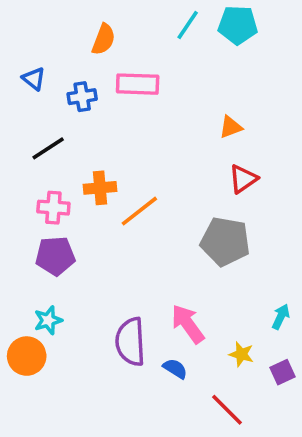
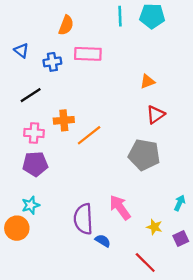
cyan line: (188, 25) -> (120, 16), turned -36
blue semicircle: (175, 369) -> (103, 241), moved

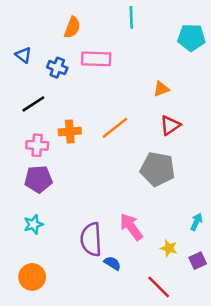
cyan pentagon: (152, 16) -> (191, 37), moved
blue cross: (52, 62) -> (57, 68), turned 30
orange line: (89, 135) -> (115, 128), moved
orange circle: (17, 228) -> (32, 277), moved

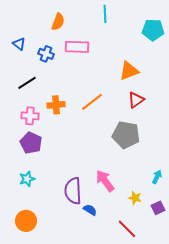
orange triangle: (161, 89) -> (129, 71), size x1.5
purple pentagon: (38, 179) -> (31, 143), turned 30

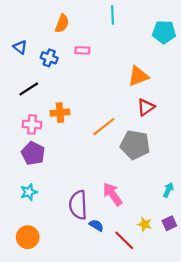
pink rectangle: (77, 47) -> (82, 50), size x0.6
orange line: (92, 102) -> (104, 127), moved
yellow star: (135, 198) -> (145, 224), moved
red line: (127, 229) -> (124, 240), moved

